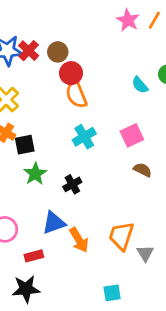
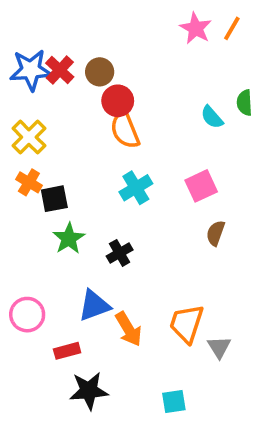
brown semicircle: (143, 170) -> (216, 233), turned -96
black star: (26, 289) -> (89, 391), moved

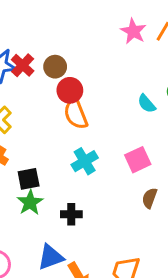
black square: (54, 199) -> (29, 179), moved
black cross: (120, 253) -> (71, 214), turned 30

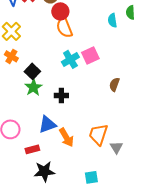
cyan semicircle: (147, 104) -> (112, 20), turned 32
pink square: (138, 160) -> (90, 55), moved
black square: (29, 179) -> (32, 71), turned -35

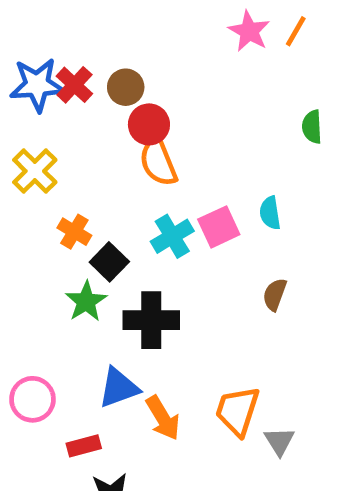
cyan semicircle: (112, 20) -> (270, 213), moved
orange cross: (11, 56) -> (74, 232), moved
black square: (32, 71) -> (109, 262), moved
black cross: (61, 95) -> (151, 320), size x1.6

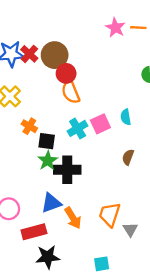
orange line: (296, 31) -> (138, 28), turned 63
brown circle: (126, 87) -> (55, 55), size x1.5
black square: (109, 262) -> (47, 141), turned -36
green star: (86, 301) -> (48, 161), moved
red rectangle: (84, 446) -> (34, 232), size x1.5

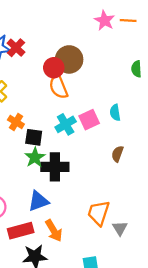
brown circle: (55, 55) -> (69, 59), moved
orange arrow: (73, 218) -> (54, 231), moved

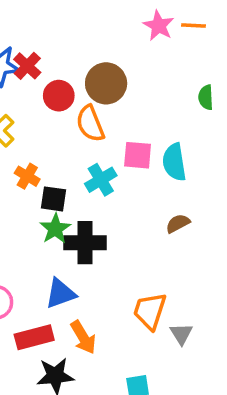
red circle: (54, 68) -> (59, 96), moved
cyan semicircle: (115, 113) -> (174, 162), size x1.5
pink square: (89, 120) -> (138, 155), moved, turned 30
brown semicircle: (117, 154) -> (178, 223), turned 42

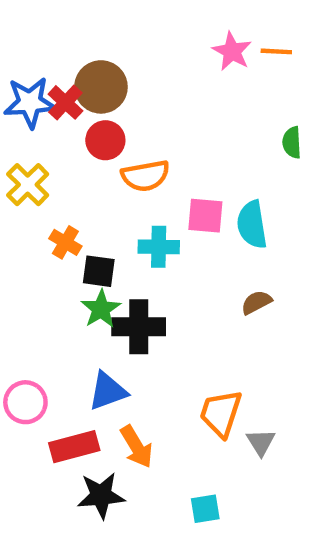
brown circle: (106, 83) -> (101, 87), moved
orange semicircle: (90, 124) -> (145, 176), turned -78
cyan cross: (101, 180) -> (159, 247), turned 32

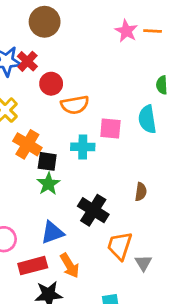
brown circle: (101, 87) -> (45, 22), moved
cyan semicircle: (252, 225) -> (147, 119), moved
orange cross: (65, 242) -> (27, 144), size x1.5
brown semicircle: (256, 302) -> (141, 192), moved, turned 126
black cross: (139, 327) -> (93, 210), moved, turned 32

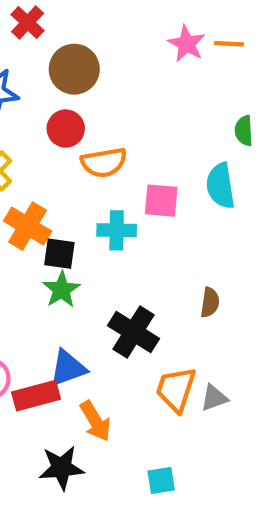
brown circle: (45, 22) -> (74, 69), moved
red cross: (27, 61) -> (28, 23), moved
gray triangle: (143, 263) -> (214, 398), moved, turned 42
red rectangle: (33, 266) -> (36, 396), moved

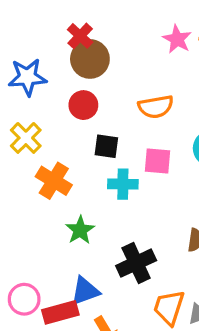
red cross: (28, 23) -> (80, 36), moved
orange semicircle: (104, 162) -> (156, 107), moved
black square: (59, 254) -> (106, 146), moved
black cross: (134, 332) -> (136, 263), turned 33

